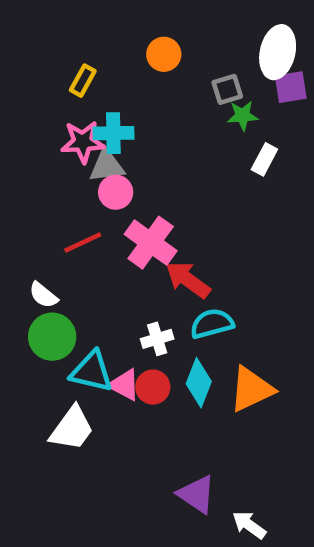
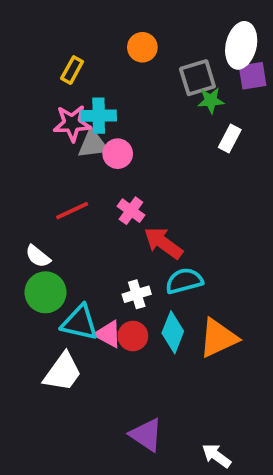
gray square: (227, 89) -> (197, 78), size x1.4
pink circle: (116, 192) -> (118, 154), moved
pink cross: (151, 243) -> (131, 211), size x0.6
purple triangle: (197, 494) -> (146, 435), moved

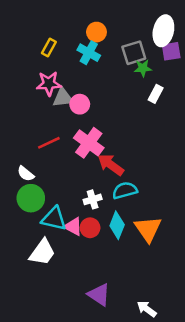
cyan cross: (99, 116) -> (89, 53), moved, turned 30
pink cross: (131, 211) -> (89, 143), size x1.6
orange triangle: (218, 338) -> (148, 229), turned -40

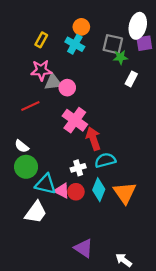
gray square: (134, 53) -> (113, 44), turned 30
red line: (49, 143) -> (30, 106), moved
red arrow: (111, 165) -> (93, 139), turned 35

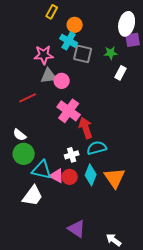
yellow rectangle: (41, 40) -> (52, 12), moved
gray square: (113, 44) -> (83, 54), moved
pink star: (41, 70) -> (44, 55), moved

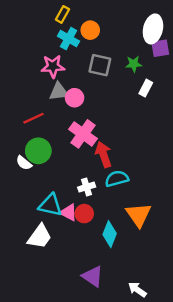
cyan cross: (69, 41) -> (69, 39), moved
green circle: (24, 154) -> (38, 151), moved
cyan diamond: (91, 175) -> (110, 234), moved

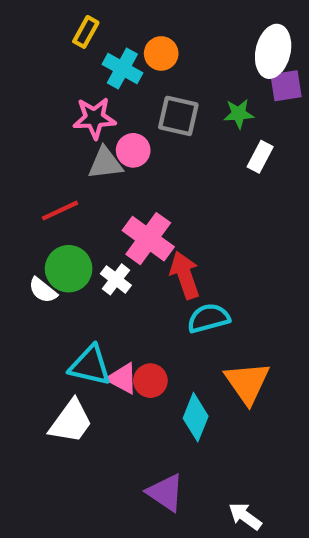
yellow rectangle: (62, 14) -> (86, 32), moved
pink circle: (75, 98) -> (133, 150), moved
white cross: (87, 187) -> (116, 279), moved, turned -35

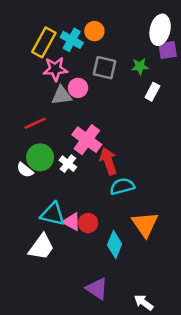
yellow rectangle: (86, 32) -> (44, 42), moved, size x1.6

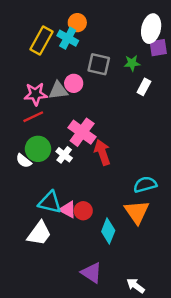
orange circle: (94, 31) -> (77, 23), moved
pink star: (55, 69) -> (36, 94), moved
cyan semicircle: (122, 186) -> (145, 185), moved

